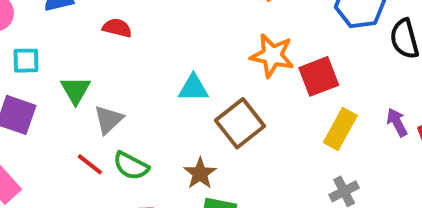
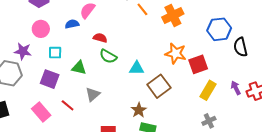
green triangle: (75, 90) -> (79, 68), turned -49
gray triangle: (109, 119) -> (93, 94), moved
red line: (90, 164) -> (68, 105), moved
green semicircle: (131, 166) -> (108, 56), moved

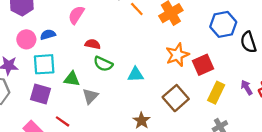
blue semicircle: (72, 24) -> (48, 35), moved
cyan square: (55, 53) -> (44, 64), size x1.5
orange star: (176, 53) -> (177, 55), turned -30
brown square: (159, 86) -> (176, 98), moved
gray triangle: (93, 94) -> (90, 96), moved

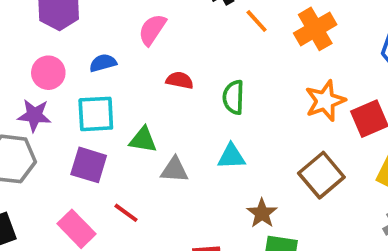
pink circle: (26, 39) -> (48, 73), moved
green semicircle: (103, 64) -> (234, 97), moved, turned 66
cyan triangle: (136, 74) -> (231, 156), moved
gray triangle: (90, 96) -> (174, 170), turned 49

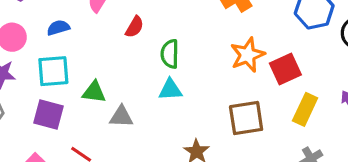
red semicircle: (180, 80) -> (135, 27), moved, turned 110
cyan triangle: (231, 156) -> (170, 90), moved
brown square: (321, 175) -> (246, 118), turned 33

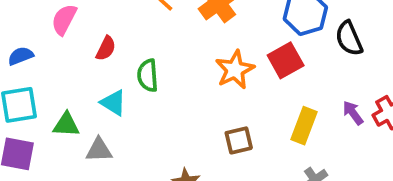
red square: (285, 69) -> (286, 60), moved
cyan triangle: (170, 90) -> (113, 103), moved, turned 40
brown square: (246, 118) -> (239, 140), size x0.7

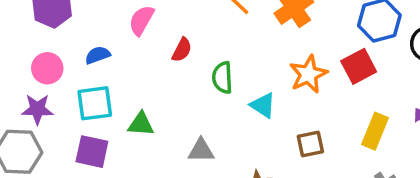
cyan triangle: (113, 103) -> (263, 105), moved
gray triangle: (99, 150) -> (201, 150), moved

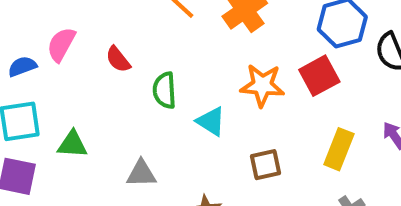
pink semicircle: (141, 20) -> (61, 44), moved
red semicircle: (182, 50) -> (118, 59), turned 115
orange star: (308, 74) -> (262, 85), turned 30

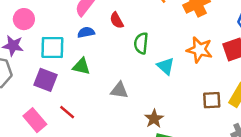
blue semicircle: (22, 66) -> (86, 32), moved
brown square: (265, 165) -> (212, 100), moved

